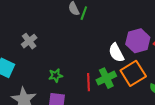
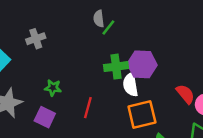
purple hexagon: (138, 41) -> (142, 64), moved
green cross: (106, 78) -> (116, 67), moved

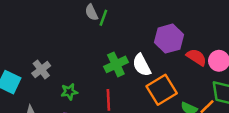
gray cross: (36, 39) -> (41, 69), moved
purple hexagon: (142, 64) -> (169, 39), moved
green cross: (116, 67) -> (116, 64), moved

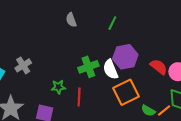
green line: (103, 18) -> (112, 23), moved
purple hexagon: (169, 39) -> (125, 57), moved
green star: (69, 92) -> (58, 87), moved

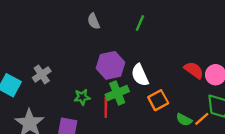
purple hexagon: (125, 57) -> (110, 65), moved
green cross: (88, 67) -> (117, 93), moved
orange square: (126, 92) -> (158, 100), size x0.7

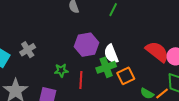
red semicircle: (194, 70) -> (157, 52), size x1.4
green cross: (117, 93) -> (106, 67), moved

